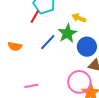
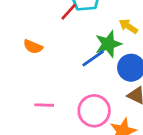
blue line: (48, 42) -> (93, 58), moved
pink circle: (79, 82) -> (94, 111), moved

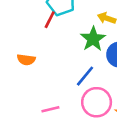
blue line: (93, 58) -> (85, 76), moved

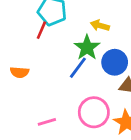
blue line: (85, 76) -> (78, 68), moved

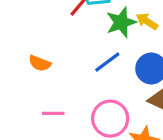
green star: (87, 48) -> (121, 22), moved
orange semicircle: (19, 72) -> (40, 63), moved

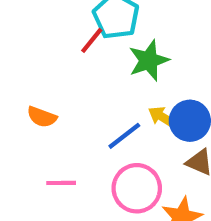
yellow arrow: (147, 21) -> (163, 117), moved
blue line: (107, 62) -> (124, 136), moved

